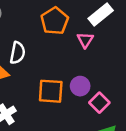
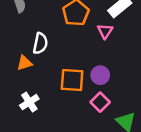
pink square: (99, 103) -> (100, 102), moved

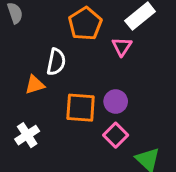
white semicircle: (40, 43) -> (56, 62), moved
orange triangle: (24, 63) -> (35, 85), moved

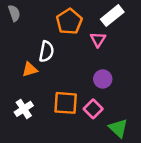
purple circle: (116, 102) -> (103, 79), moved
orange square: (81, 108) -> (66, 103), moved

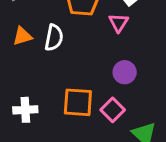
orange triangle: (30, 69) -> (22, 36), moved
white cross: (24, 109) -> (25, 110), turned 30

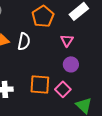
pink triangle: (119, 23) -> (67, 40), moved

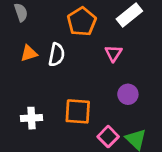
purple circle: (71, 64) -> (128, 94), moved
pink square: (63, 89) -> (108, 137), moved

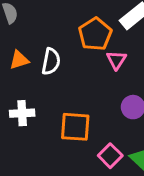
orange pentagon: (82, 22) -> (95, 34), moved
white cross: (32, 118) -> (22, 113), moved

